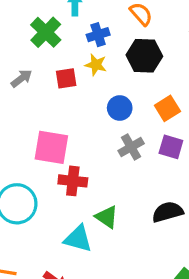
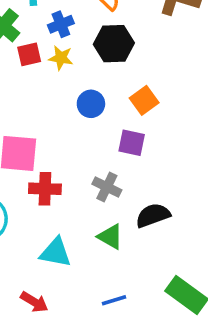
red square: (66, 78) -> (29, 54), moved
gray cross: (131, 147) -> (107, 187), moved, turned -30
purple square: (171, 147) -> (132, 143), moved
green triangle: (107, 217) -> (110, 237), moved

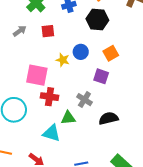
red square: (29, 54) -> (48, 31), moved
yellow star: (61, 58) -> (63, 60), moved
green triangle: (110, 237) -> (68, 118), moved, turned -42

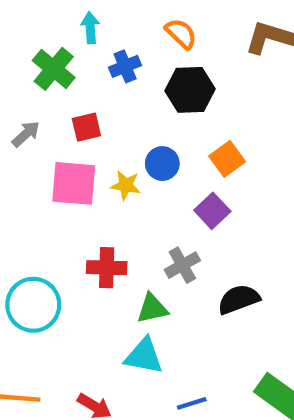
pink square: (37, 75) -> (74, 183), moved
purple square: (101, 76) -> (212, 211), turned 35
gray cross: (84, 100) -> (182, 265), turned 35
cyan triangle: (51, 133) -> (144, 356), moved

